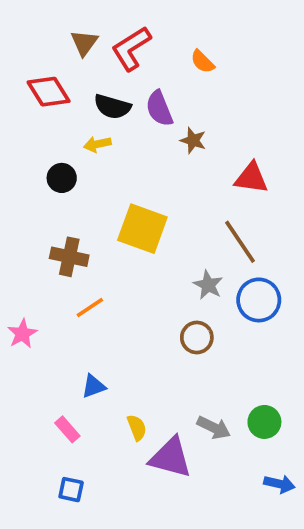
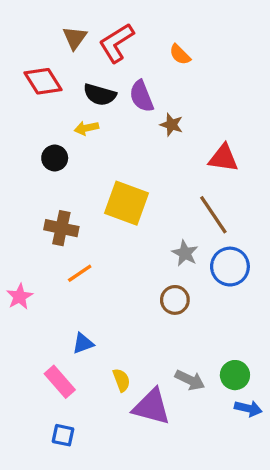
pink rectangle: (67, 429) -> (60, 382), size x1.4
blue arrow: (279, 484) -> (248, 408), moved

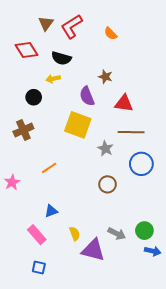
purple semicircle: (141, 96) -> (87, 96), moved
red triangle: (223, 158) -> (124, 103), moved
brown line: (213, 215) -> (131, 132), turned -55
brown cross: (61, 228) -> (23, 130), moved, turned -36
gray star: (185, 253) -> (105, 148), moved

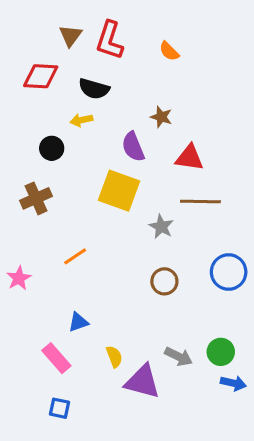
red L-shape: (72, 26) -> (110, 40), turned -40
red diamond: (26, 50) -> (41, 76), turned -55
blue circle: (141, 164) -> (229, 272), moved

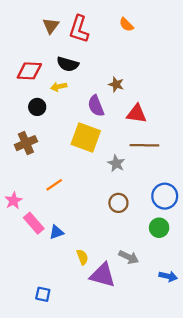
orange semicircle: (169, 51) -> (126, 25), moved
red diamond: (41, 76) -> (29, 71), moved
green circle: (221, 352) -> (159, 228), moved
pink rectangle: (56, 358) -> (34, 223), moved

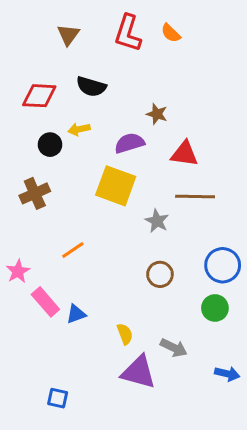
red L-shape: (79, 29) -> (128, 33), moved
yellow arrow: (59, 87) -> (79, 129), moved
purple semicircle: (96, 106) -> (129, 143), turned 95
yellow semicircle: (82, 257) -> (125, 334), moved

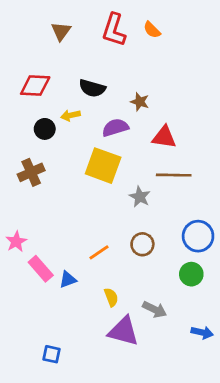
black semicircle: (91, 87) -> (92, 88), moved
orange line: (73, 250) -> (99, 252), moved

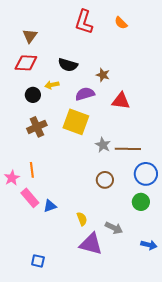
orange semicircle: (152, 30) -> (121, 23), moved
brown triangle: (61, 31) -> (30, 36), moved
brown cross: (31, 172) -> (37, 127), moved
brown line: (174, 175) -> (128, 149), moved
orange line: (99, 252) -> (32, 170), moved, turned -63

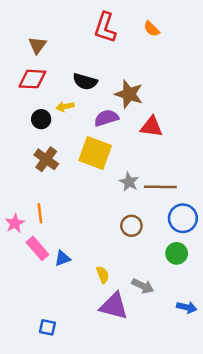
brown star: (103, 75) -> (129, 94), size x1.6
brown cross: (37, 127) -> (46, 159), turned -30

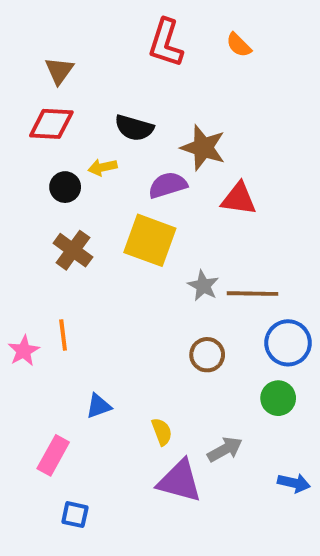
pink rectangle: (37, 248) -> (53, 455), moved, turned 70
gray arrow: (143, 286) -> (225, 449), turned -55

